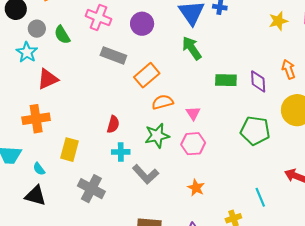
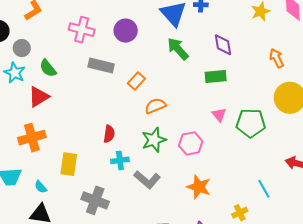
green semicircle: (62, 35) -> (48, 68), moved
orange rectangle: (147, 75) -> (136, 81), size x0.7
purple diamond: (258, 81) -> (223, 45), moved
pink triangle: (193, 113) -> (219, 115), moved
orange star: (196, 188) -> (199, 187), size x1.4

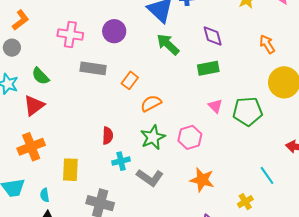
gray circle: (22, 48) -> (12, 48), moved
cyan semicircle: (41, 187) -> (45, 195), turned 40

